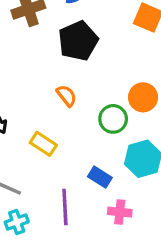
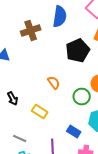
black pentagon: (78, 41) -> (78, 50), moved

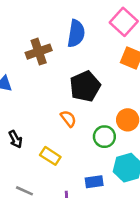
black pentagon: (78, 50) -> (85, 86), moved
blue rectangle: (74, 132) -> (94, 182), turned -40

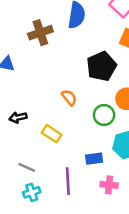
black pentagon: (85, 86) -> (102, 66), moved
black arrow: (15, 139) -> (18, 117), turned 105

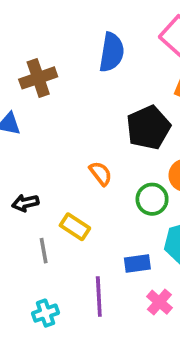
brown cross: (40, 33) -> (38, 78), moved
gray line: (27, 167) -> (44, 251), moved, turned 56
pink cross: (109, 185) -> (159, 302), turned 35

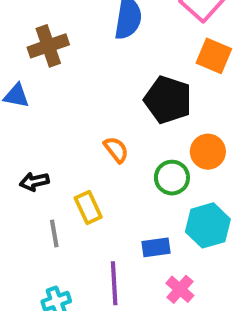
black pentagon: (148, 128) -> (168, 100), turned -30
yellow rectangle: (75, 227) -> (88, 207), turned 32

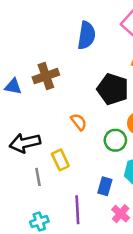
brown cross: (48, 46) -> (46, 76), moved
black arrow: (34, 182) -> (25, 143), size x1.6
blue rectangle: (156, 247) -> (105, 186), turned -66

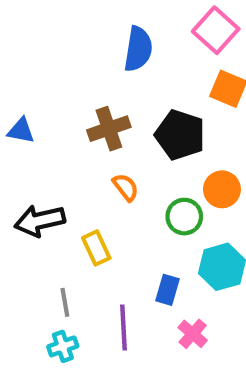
brown cross: (46, 76) -> (109, 129), moved
gray line: (38, 177) -> (65, 302), moved

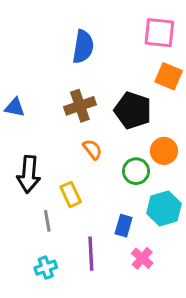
pink square: (216, 30) -> (159, 33), turned -36
blue semicircle: (138, 49) -> (83, 47), moved
black arrow: (40, 221) -> (29, 174), turned -72
gray line: (65, 302) -> (47, 221), moved

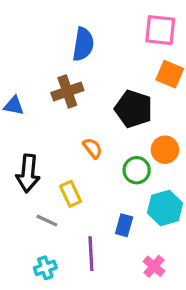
brown cross: (80, 106) -> (67, 91), moved
gray line: (47, 221) -> (47, 221), turned -55
pink cross: (142, 258) -> (154, 266), moved

